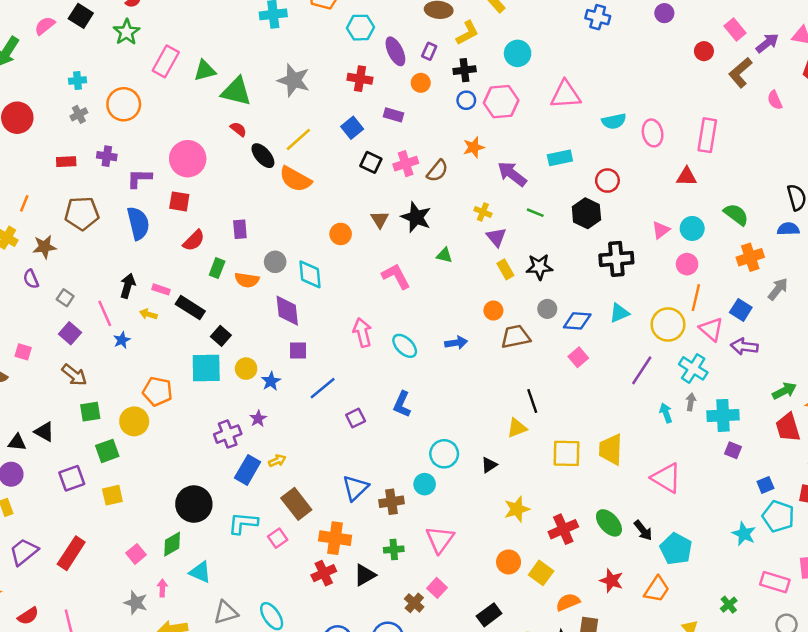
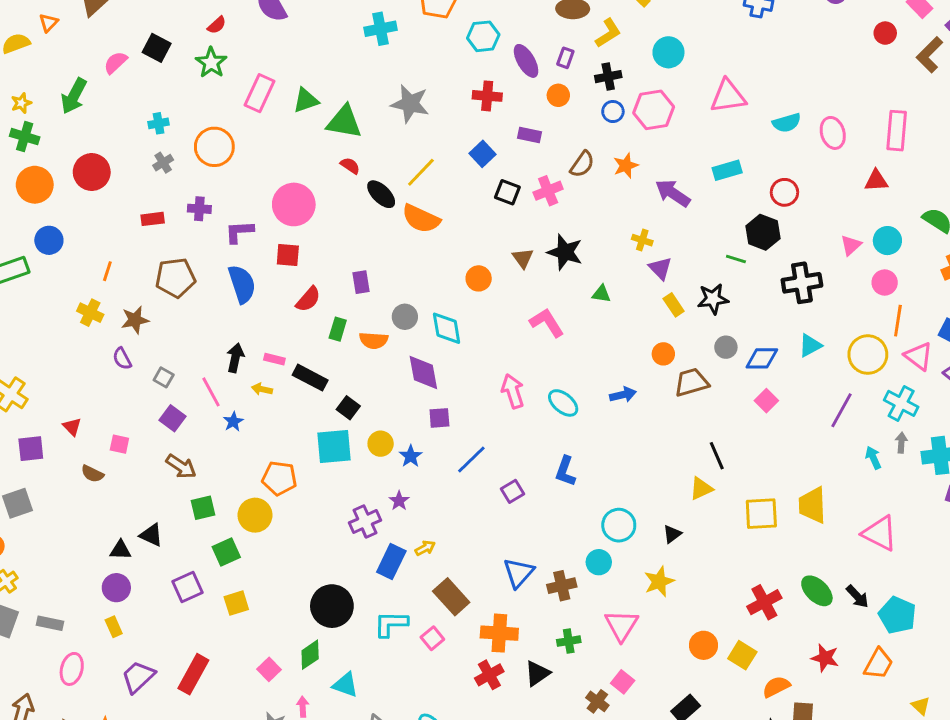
brown semicircle: (437, 171) -> (582, 164), moved
green line: (535, 213) -> (736, 259), moved
yellow star: (517, 509) -> (659, 582), moved

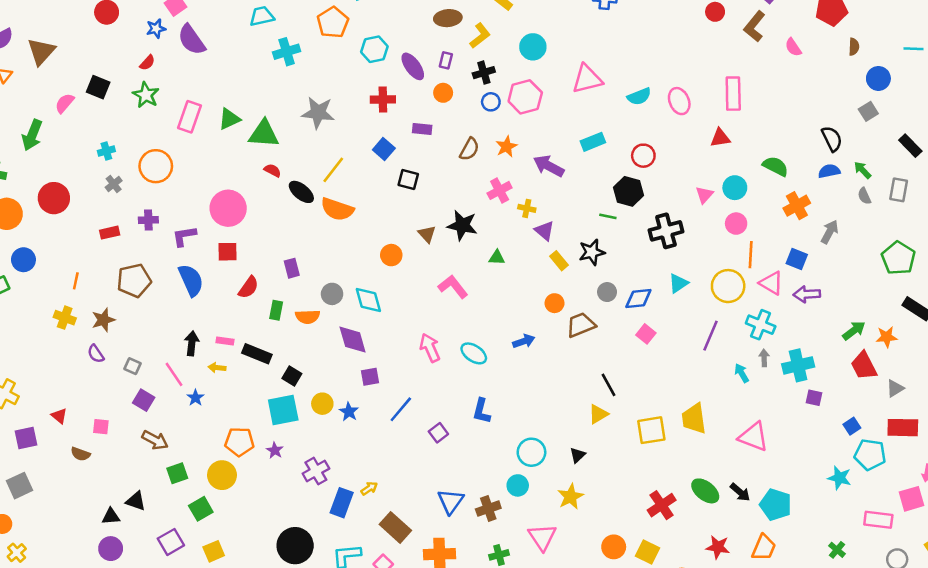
pink cross: (548, 191) -> (500, 190), moved
purple star: (399, 501) -> (275, 450), moved

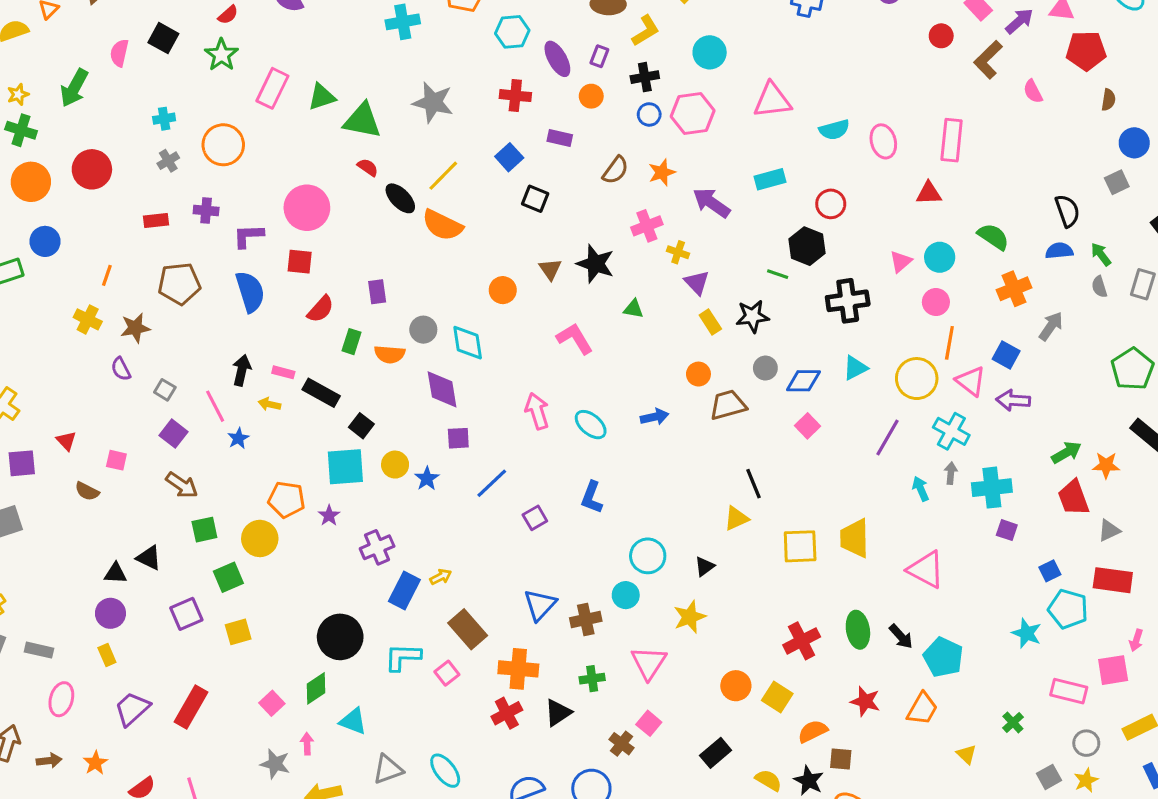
pink semicircle: (65, 103) -> (119, 53), turned -35
green ellipse: (705, 491) -> (858, 630), turned 36

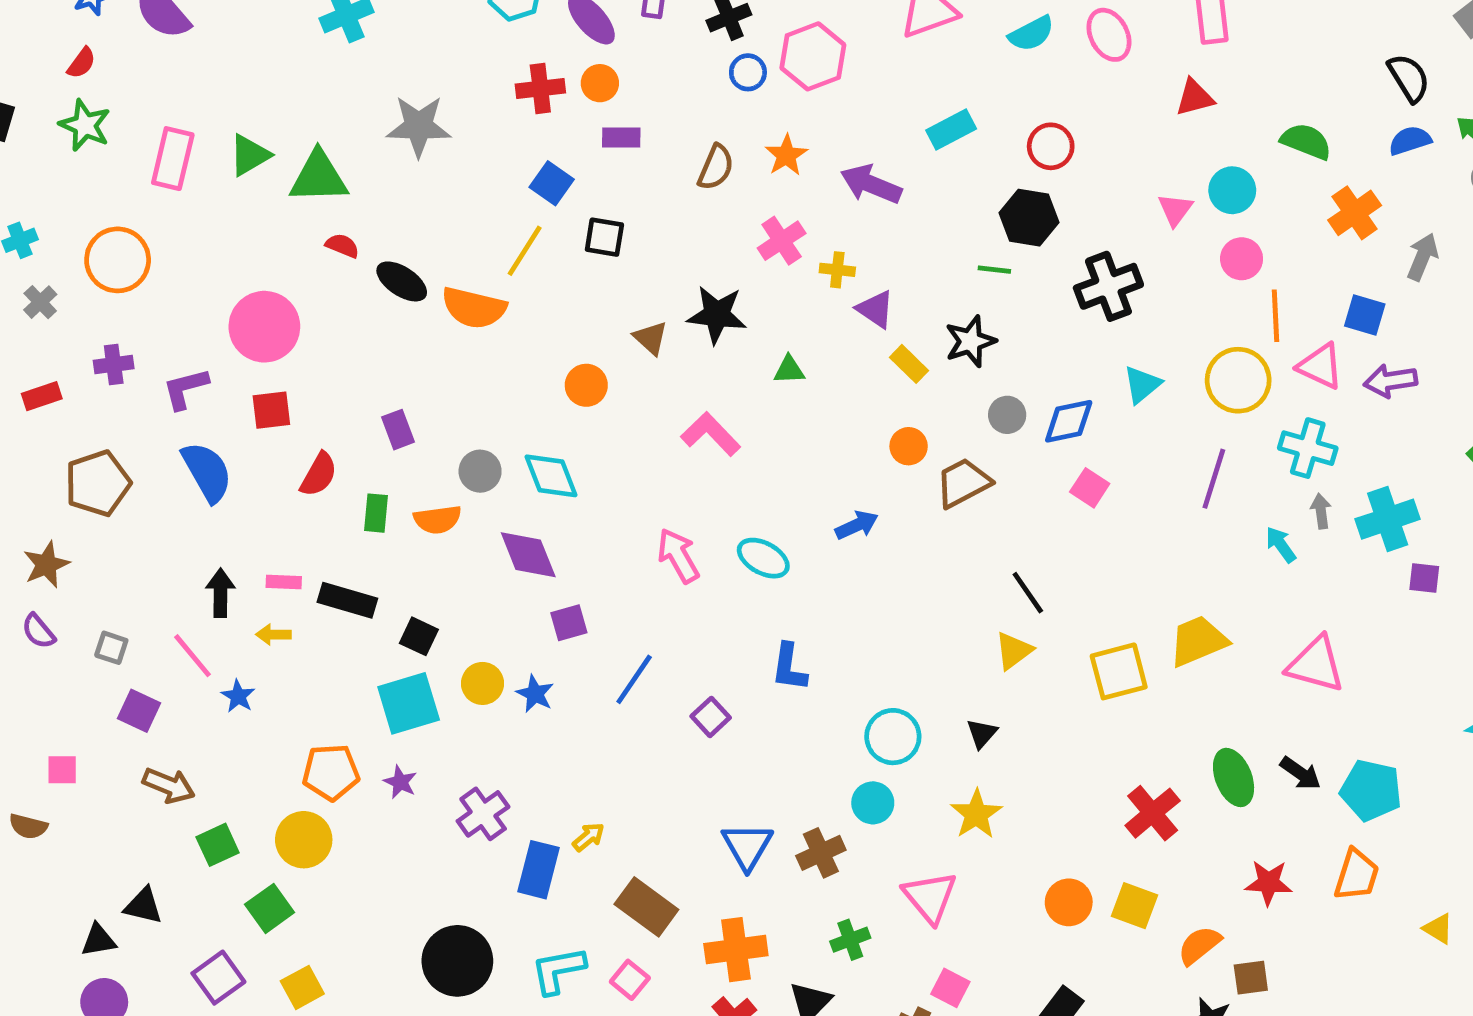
orange circle: (591, 96) -> (600, 83), moved
yellow line: (443, 176) -> (525, 251), moved
yellow trapezoid: (855, 538) -> (1198, 641), turned 81

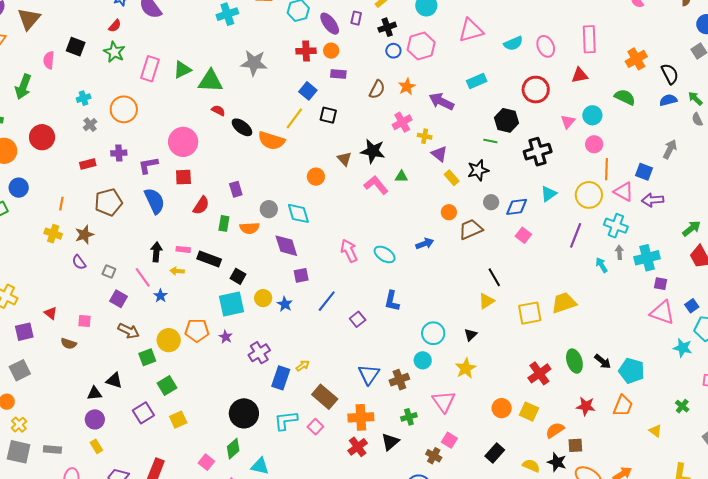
red circle: (1051, 146) -> (536, 90), moved, size x1.4
orange cross: (1355, 213) -> (636, 59), moved
pink L-shape: (711, 434) -> (376, 185), moved
pink triangle: (1316, 664) -> (662, 313), moved
yellow circle: (304, 840) -> (169, 340), moved

